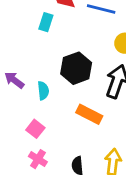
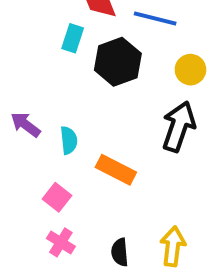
black hexagon: (76, 68) -> (118, 62), moved
orange rectangle: (89, 114) -> (116, 170), moved

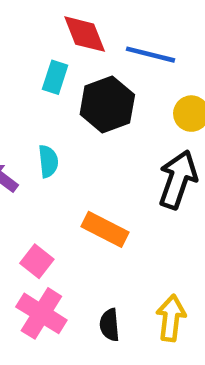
cyan semicircle: (69, 140) -> (48, 161), moved
pink cross: (61, 242) -> (41, 313), size x1.5

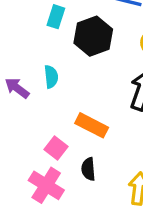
pink square: (37, 261) -> (56, 148), moved
black semicircle: (110, 325) -> (88, 169), moved

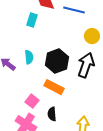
black hexagon: (93, 36) -> (57, 61), moved

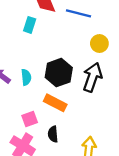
cyan semicircle: (29, 57) -> (26, 77), moved
pink square: (32, 101) -> (30, 119), turned 32

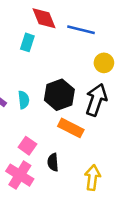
orange rectangle: (55, 103) -> (71, 128), moved
pink square: (30, 119) -> (27, 146), turned -35

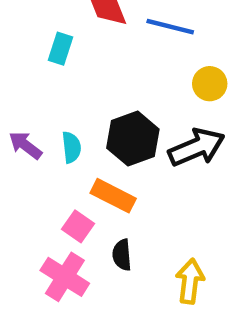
cyan rectangle: (27, 42) -> (60, 49), moved
black arrow: (96, 100) -> (197, 147), turned 48
orange rectangle: (71, 128) -> (113, 196), moved

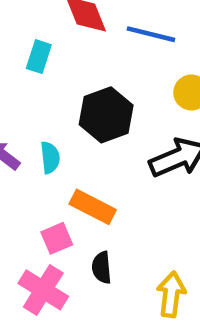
black hexagon: (133, 139) -> (106, 115), moved
pink square: (78, 226) -> (57, 238), turned 32

